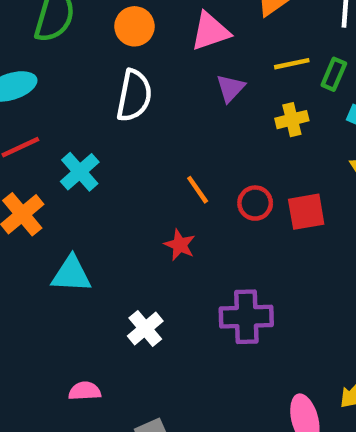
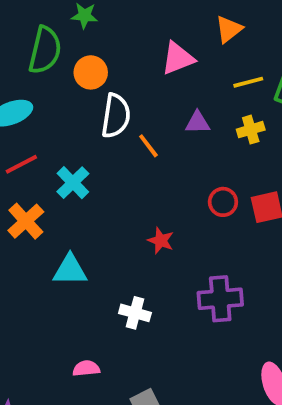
orange circle: (135, 26) -> (91, 72), moved
purple triangle: (230, 88) -> (197, 123), moved, turned 48
orange line: (198, 190) -> (148, 146), moved
white cross: (145, 328) -> (135, 313), turned -32

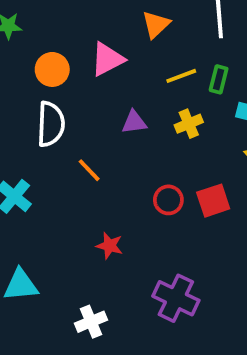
orange circle: (91, 72) -> (52, 69), moved
orange line: (148, 146) -> (89, 170), moved
purple cross: (220, 299) -> (176, 298), turned 36
white cross: (135, 313) -> (91, 322), turned -32

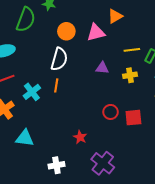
orange triangle: (156, 24) -> (115, 16), moved
orange line: (89, 170) -> (56, 85), moved, turned 40
red star: (110, 246) -> (80, 137), moved

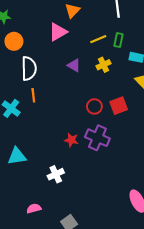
orange circle: (66, 31) -> (14, 41), moved
purple triangle: (102, 68) -> (74, 65), turned 40
purple cross: (103, 163) -> (97, 138), moved

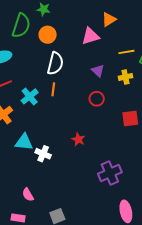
red circle: (94, 106) -> (97, 99), moved
purple cross: (97, 138) -> (110, 173), moved, turned 30
white cross: (56, 174) -> (43, 154), moved, turned 35
pink semicircle: (34, 208) -> (28, 195), turned -120

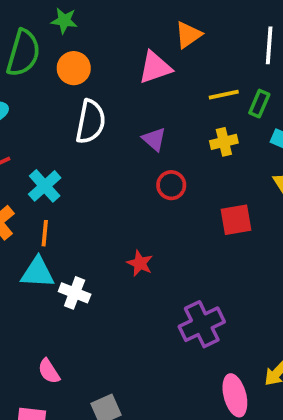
purple triangle: (98, 71) -> (154, 139), moved
orange line: (53, 89) -> (45, 233), moved

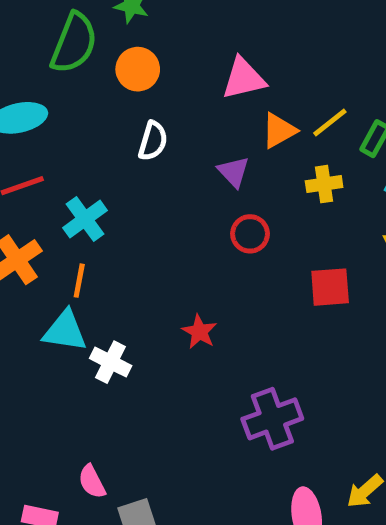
orange triangle: (188, 35) -> (279, 131), moved
yellow line: (224, 95) -> (330, 123), turned -32
white semicircle: (91, 122) -> (153, 141), size x0.7
pink semicircle: (49, 371) -> (92, 482), moved

